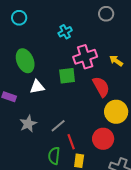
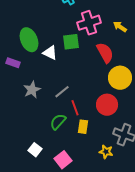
green ellipse: (25, 61) -> (29, 40), moved
white triangle: (37, 87) -> (50, 53), moved, turned 35
green semicircle: (54, 156) -> (58, 122), turned 36

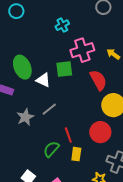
gray line: (62, 92) -> (49, 109), moved

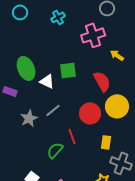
cyan cross: (62, 25) -> (58, 17), moved
pink cross: (82, 50) -> (93, 35), moved
red circle: (100, 132) -> (90, 113), moved
yellow rectangle: (76, 154) -> (106, 142), moved

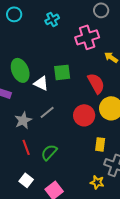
red line: (72, 136) -> (26, 147), moved

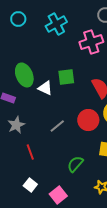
cyan cross: (52, 19) -> (56, 24), size x1.5
gray line: (47, 112) -> (57, 126), moved
gray star: (23, 120) -> (16, 125), moved
green semicircle: (49, 152) -> (75, 164), moved

